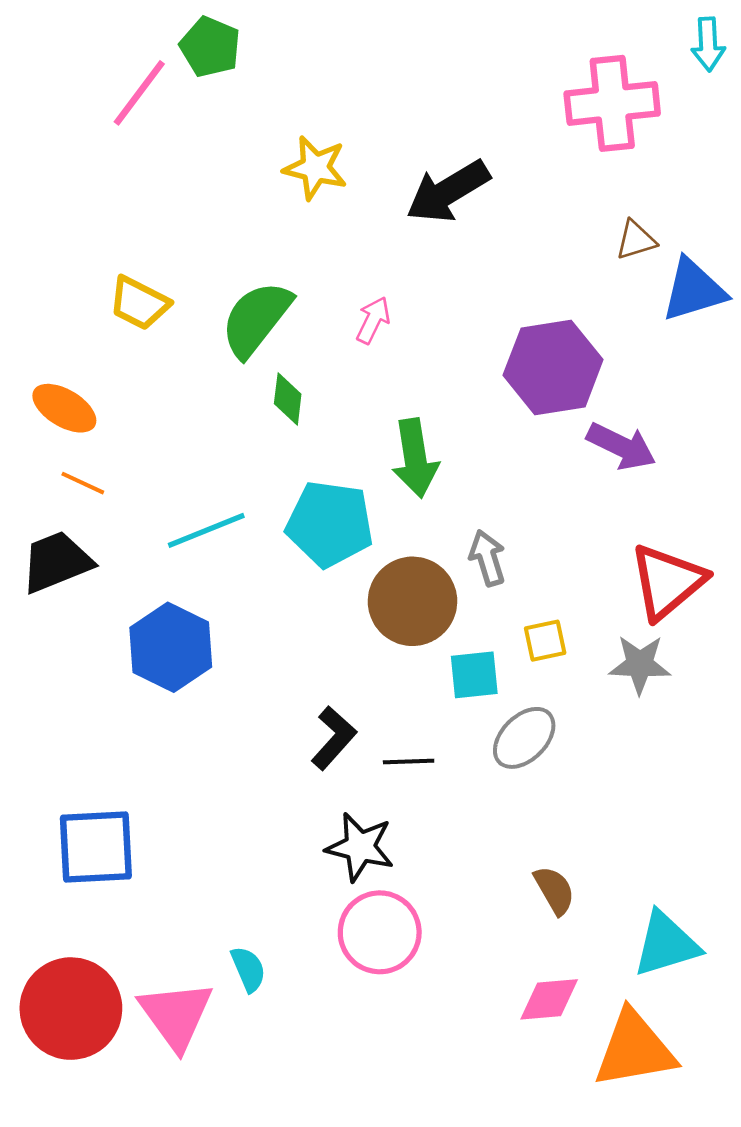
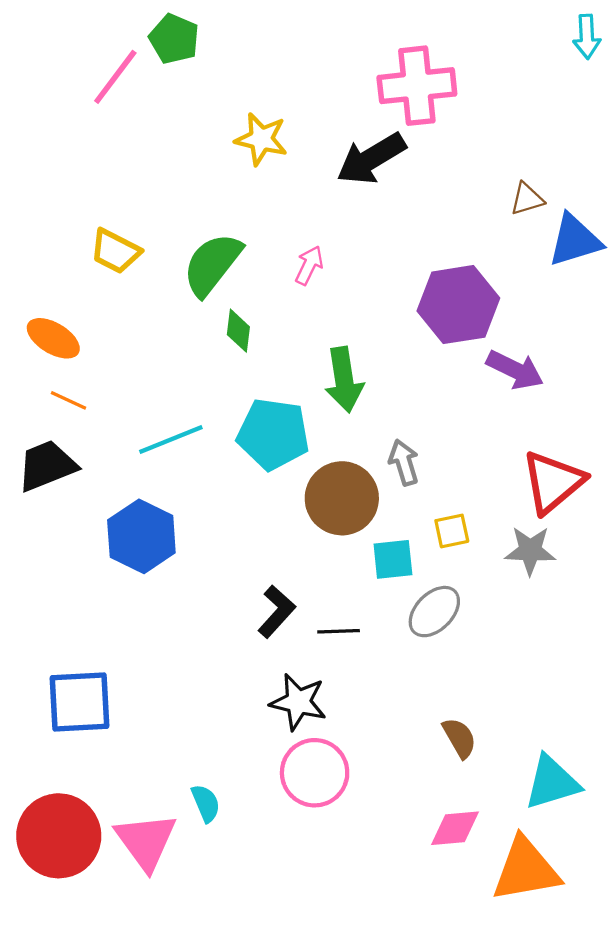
pink cross: (612, 103) -> (417, 86), moved

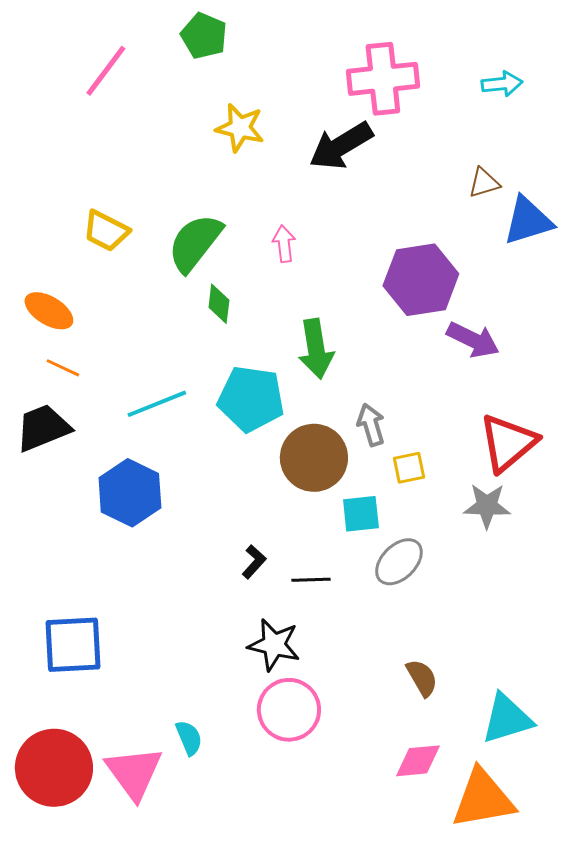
cyan arrow: (587, 37) -> (502, 84), moved, turned -93
green pentagon: (174, 39) -> (204, 36), moved
pink arrow: (309, 265) -> (284, 244), turned -33
yellow square: (452, 531) -> (409, 468), moved
black L-shape: (276, 612) -> (254, 562), size x0.7

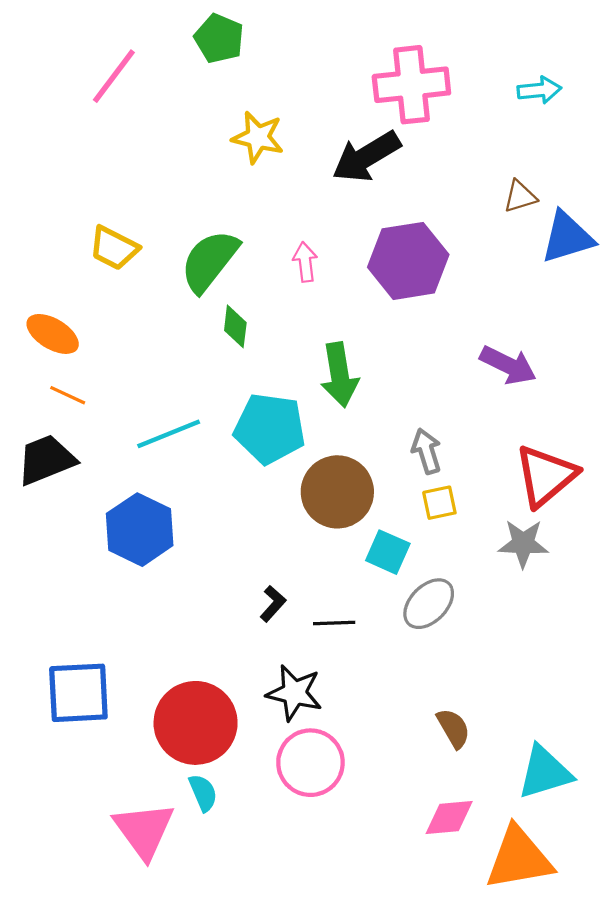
purple hexagon: (421, 280) -> (408, 261), moved
gray arrow: (371, 425) -> (427, 451), moved
cyan square: (361, 514) -> (388, 552), turned 30
red circle: (54, 768) -> (196, 723), moved

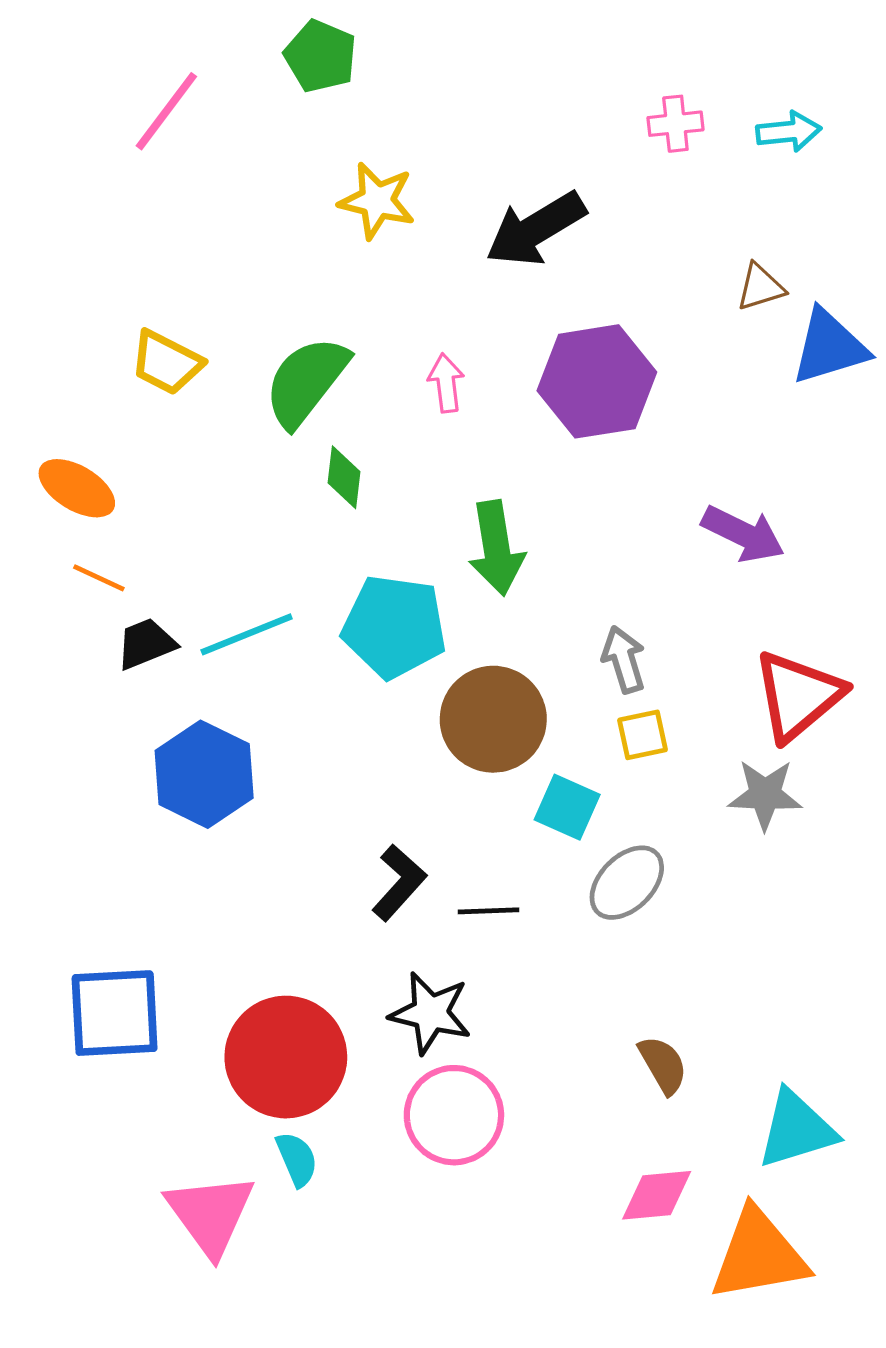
pink cross: (411, 85) -> (675, 124), moved, size x0.5
black trapezoid: (46, 460) -> (146, 644), moved, size x0.7
black L-shape: (273, 604) -> (399, 883), size x1.4

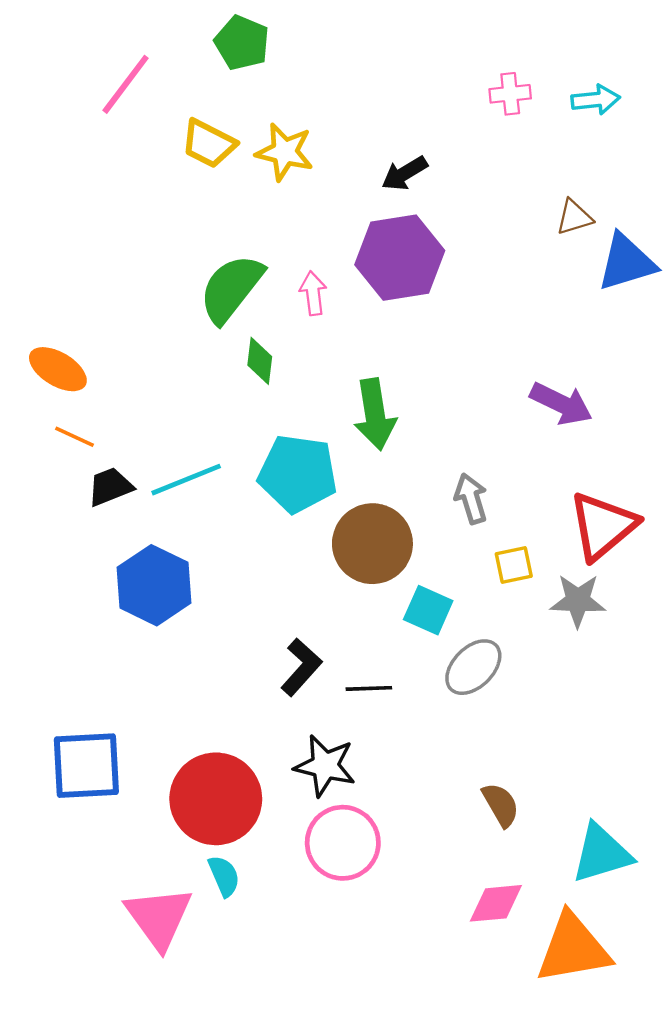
black arrow: (536, 229) -> (404, 173), size x0.6
yellow trapezoid: (166, 363) -> (209, 144), moved
purple hexagon: (597, 381) -> (400, 258), moved
pink arrow: (446, 383) -> (313, 293), moved
yellow square: (642, 735) -> (514, 565), moved

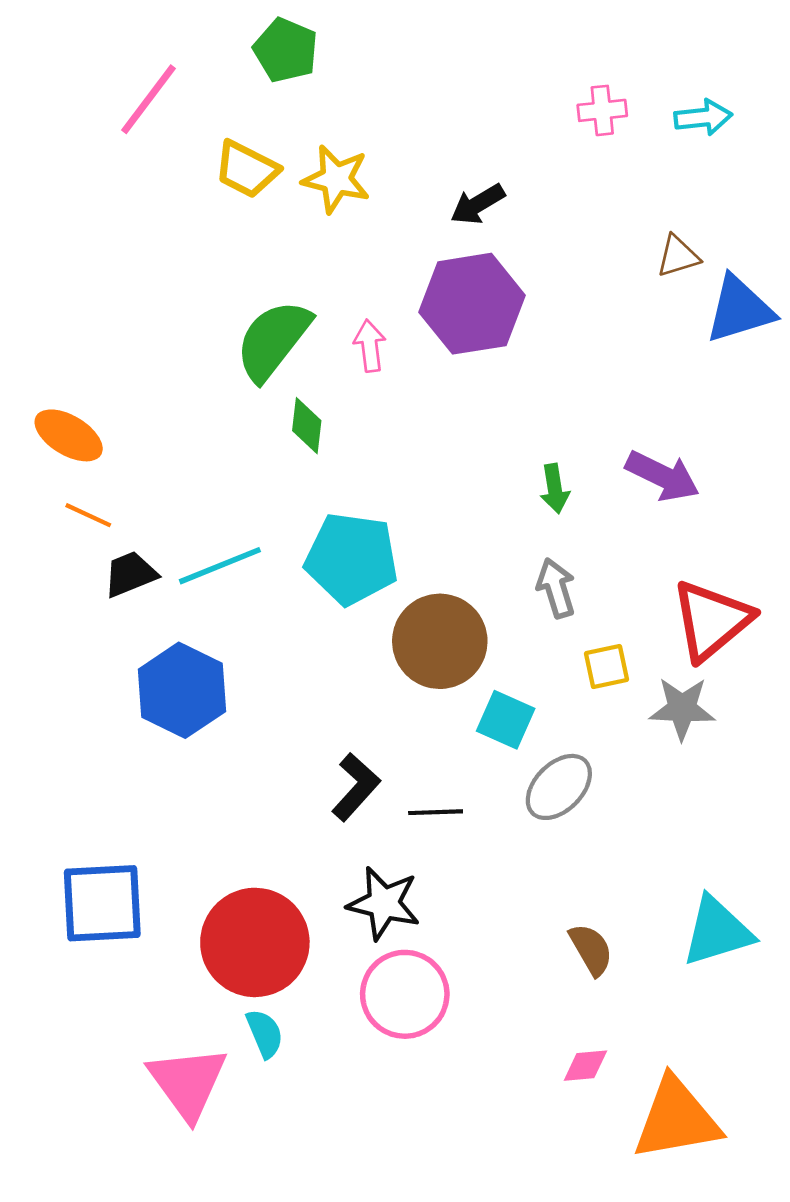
green arrow: (375, 414) -> (555, 489), moved, size x0.6
cyan triangle: (602, 853) -> (717, 931), moved
pink diamond: (496, 903) -> (585, 1066), size x0.7

